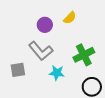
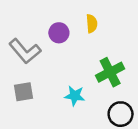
yellow semicircle: (70, 18) -> (92, 24), turned -48
gray L-shape: (41, 51) -> (25, 51), moved

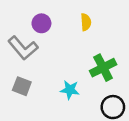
purple circle: (59, 33) -> (41, 23), moved
gray square: (24, 92) -> (22, 86), turned 30

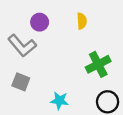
cyan star: (70, 90) -> (60, 101), moved

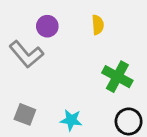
green cross: (98, 64) -> (117, 77), turned -35
gray square: (21, 82) -> (25, 114), moved

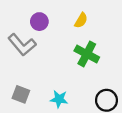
yellow semicircle: (98, 25) -> (81, 20), turned 35
green cross: (117, 77) -> (87, 54), moved

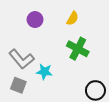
gray L-shape: (22, 45) -> (21, 59), moved
cyan star: (59, 99) -> (44, 72), moved

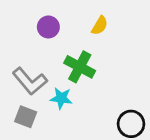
green cross: (78, 49) -> (80, 67), moved

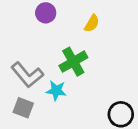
purple circle: (48, 27) -> (46, 13), moved
green cross: (80, 67) -> (73, 62), turned 32

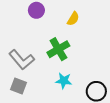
cyan star: (56, 91) -> (64, 81), moved

